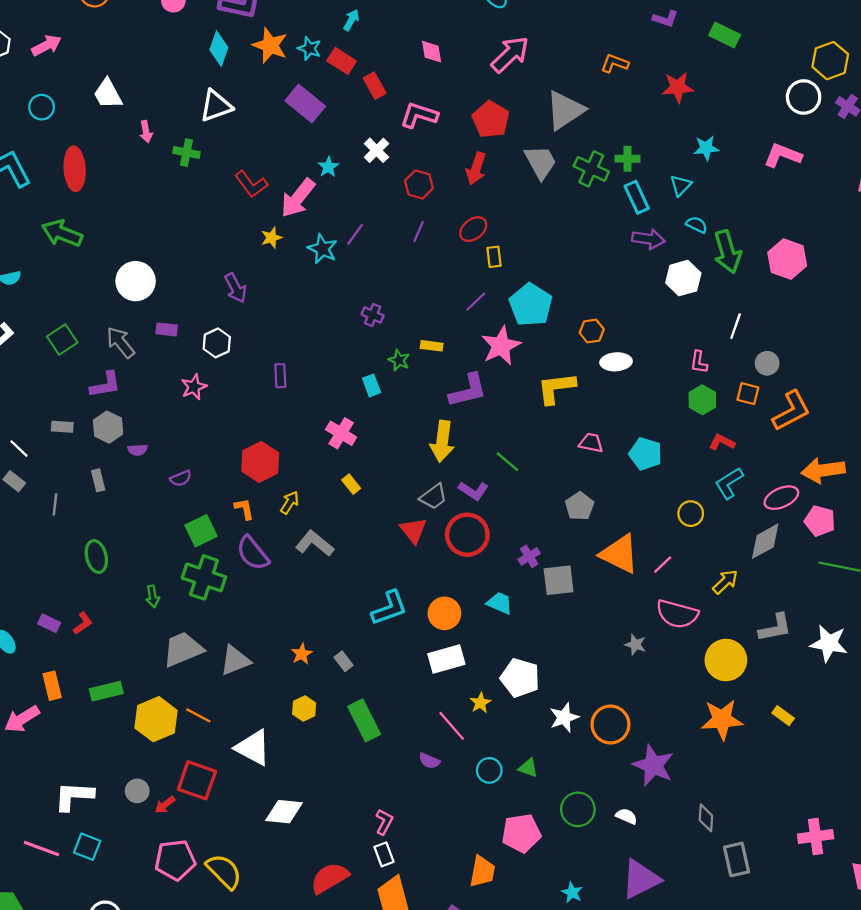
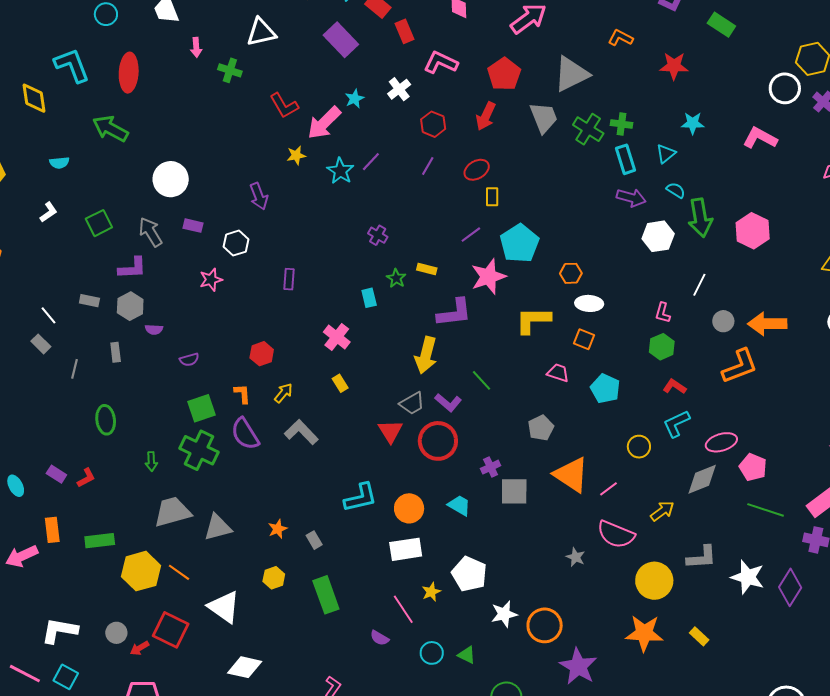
orange square: (748, 394) -> (584, 339), moved
red hexagon: (260, 462) -> (262, 354), size x0.7
orange arrow: (823, 470) -> (767, 324), moved

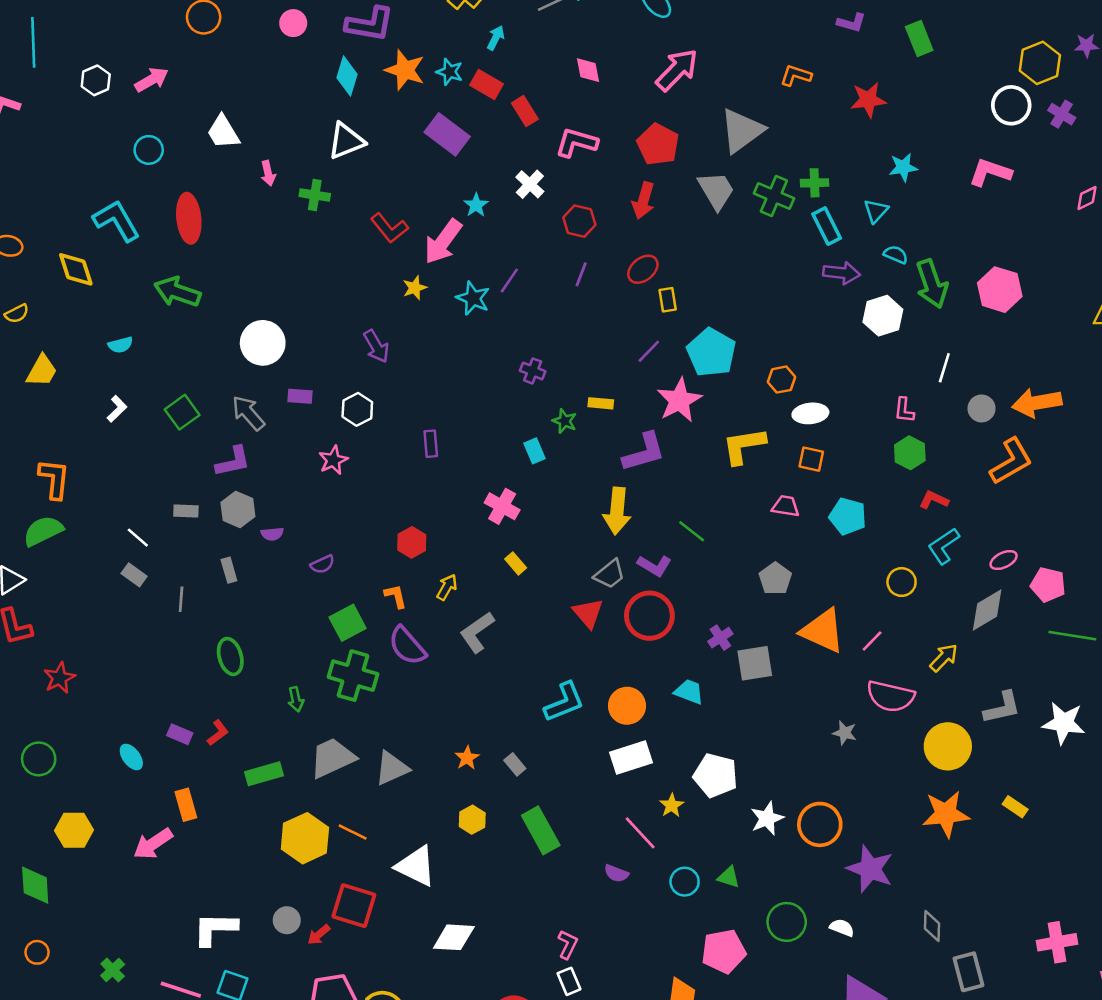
green rectangle: (721, 25) -> (919, 39), turned 44
gray L-shape: (301, 432) -> (477, 632), turned -72
pink ellipse: (721, 442) -> (1004, 560), size x0.7
green rectangle: (100, 541) -> (264, 774), moved

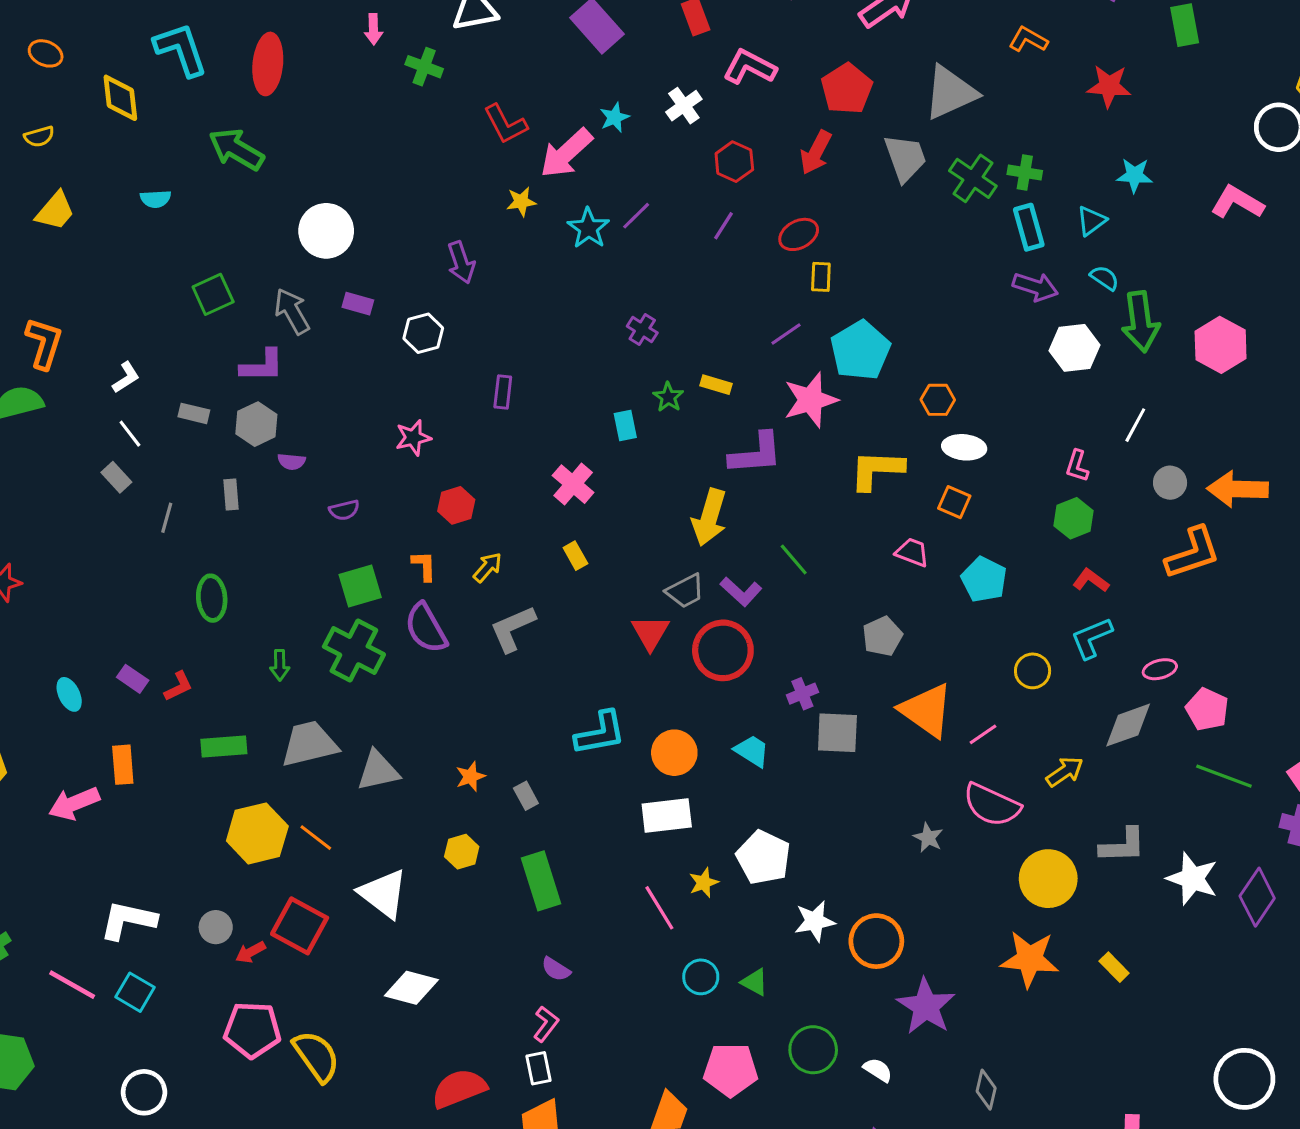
white L-shape: (117, 409) -> (126, 377), moved
pink star: (333, 460) -> (413, 438), moved
purple semicircle: (616, 873) -> (556, 969), moved

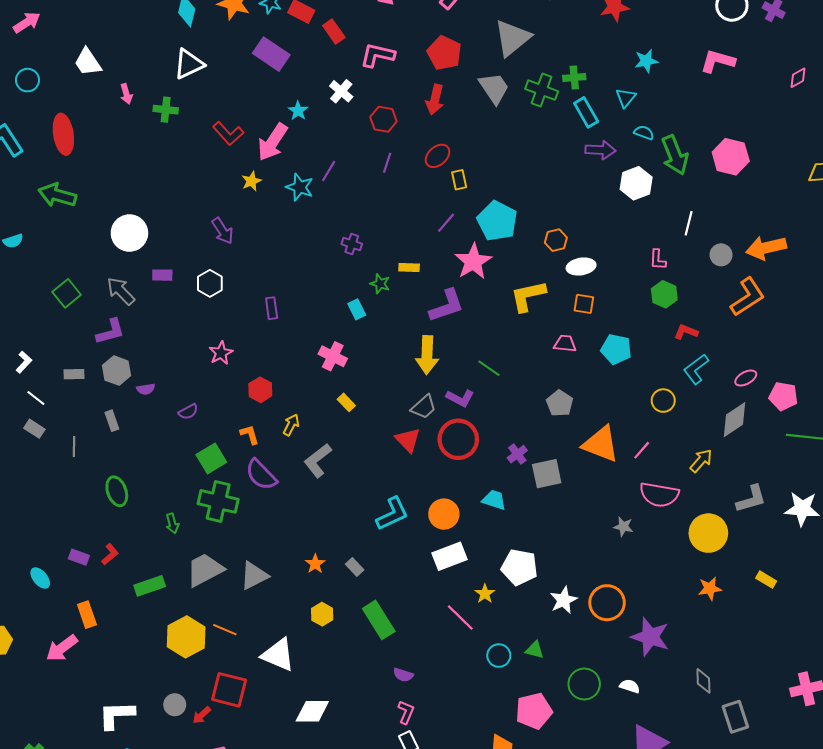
orange star: (1030, 959) -> (710, 588), size x0.6

